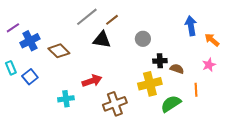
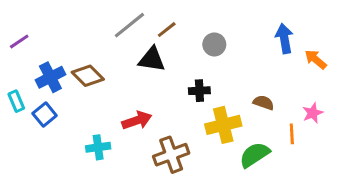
gray circle: (143, 39) -> (214, 44), moved
blue cross: (30, 41) -> (50, 77), moved
black cross: (160, 61) -> (199, 91), moved
pink star: (209, 65) -> (313, 113), moved

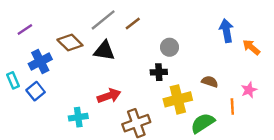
purple line: (19, 42) -> (25, 29), moved
gray circle: (214, 44) -> (170, 47), moved
black triangle: (152, 59) -> (104, 51), moved
brown diamond: (88, 76) -> (70, 42), moved

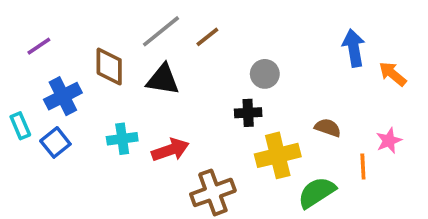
brown diamond: (70, 42) -> (109, 67), turned 45
cyan cross: (78, 117) -> (122, 139), moved

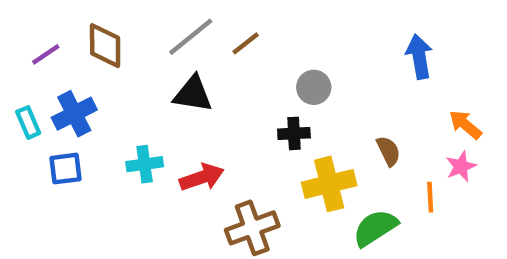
brown diamond: (109, 67) -> (105, 46), moved
orange arrow: (393, 74) -> (465, 125), moved
cyan rectangle: (20, 126) -> (28, 122), moved
brown semicircle: (328, 128) -> (388, 151), turned 45
blue square: (55, 142) -> (66, 169), turned 32

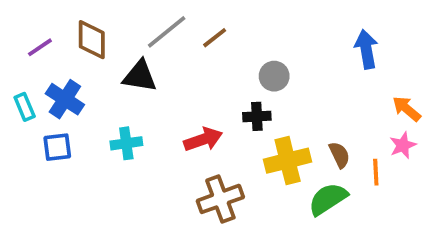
black triangle: (193, 94) -> (140, 76), moved
blue cross: (74, 114) -> (65, 99), turned -30
brown semicircle: (388, 151) -> (339, 155), moved
red arrow: (202, 177) -> (203, 139), moved

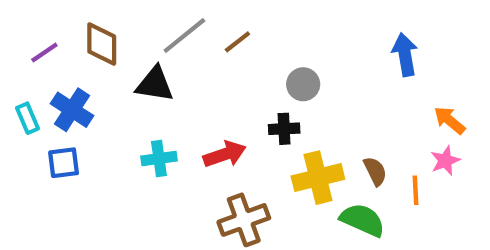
cyan cross: (126, 143) -> (159, 158), moved
green semicircle: (328, 199) -> (363, 220), turned 57

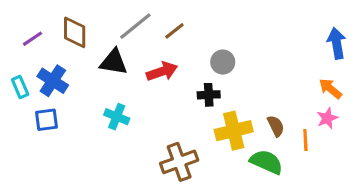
blue arrow: (405, 55) -> (337, 43), moved
red arrow: (225, 154) -> (162, 71), moved
cyan cross: (159, 158) -> (117, 117), turned 30

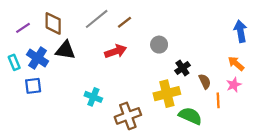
black triangle: (114, 62) -> (65, 50), moved
black cross: (209, 95) -> (182, 68), moved, turned -32
cyan cross: (117, 117) -> (93, 97), moved
brown semicircle: (276, 126) -> (205, 81), moved

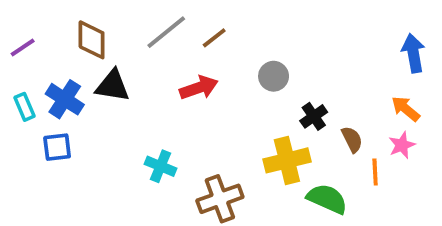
purple line: (23, 28) -> (23, 47), moved

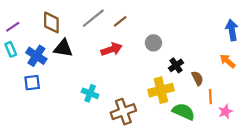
cyan rectangle: (25, 107) -> (11, 49), moved
pink star: (402, 145) -> (225, 112), moved

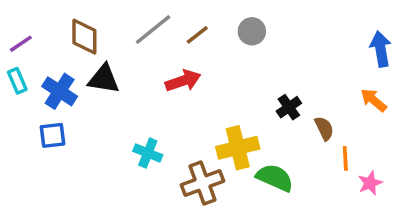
gray circle: (153, 43) -> (252, 31), moved
yellow cross: (161, 90) -> (238, 148), moved
green semicircle: (184, 112) -> (275, 178), moved

